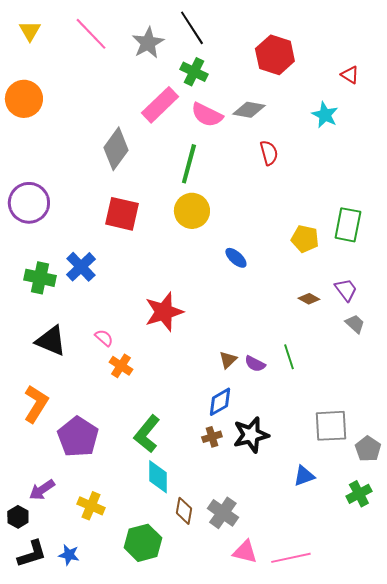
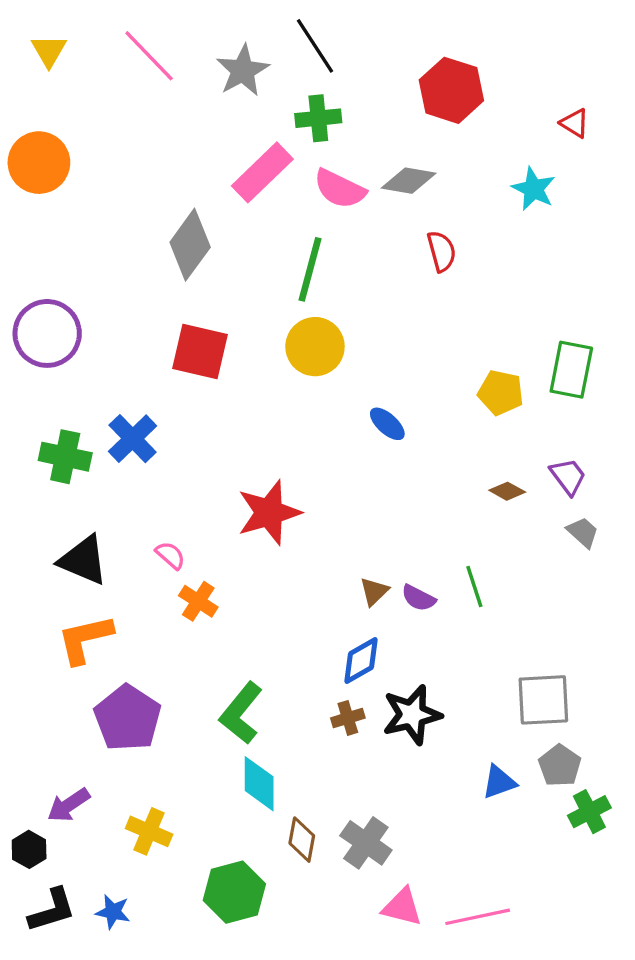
green cross: (194, 72) -> (318, 118), turned -32
orange L-shape: (36, 404) -> (85, 639), moved, turned -135
gray pentagon: (368, 449) -> (560, 766), moved

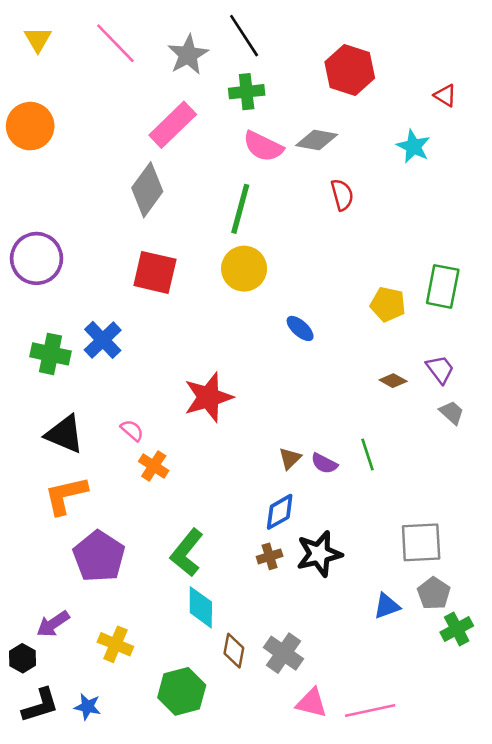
pink rectangle: (262, 172) -> (173, 125), moved

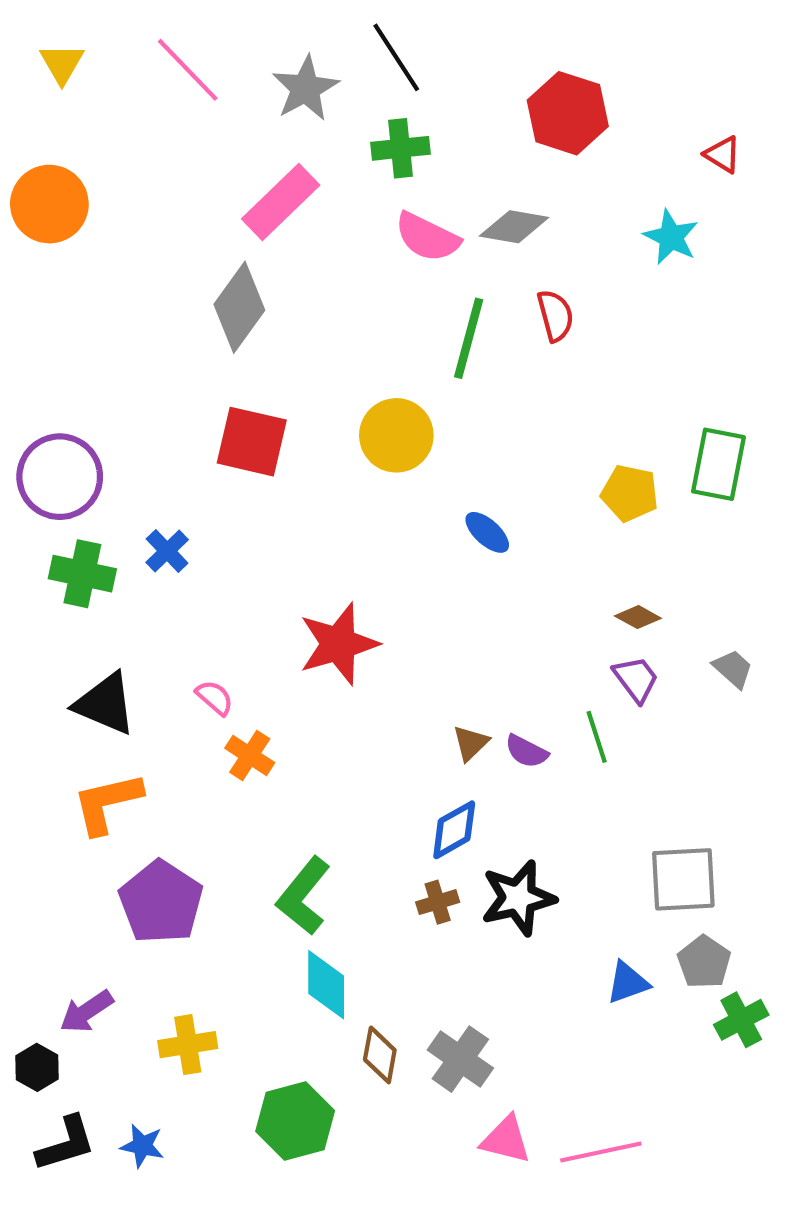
green line: (240, 209) -> (469, 338), moved
purple circle: (37, 258) -> (60, 477), moved
blue cross: (103, 340) -> (167, 551), size x0.7
purple trapezoid: (440, 369) -> (636, 679), moved
yellow cross: (115, 644) -> (188, 1045), turned -32

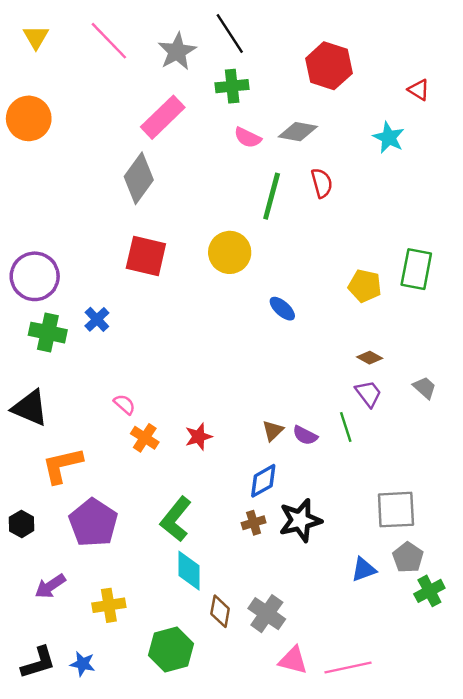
pink semicircle: (427, 237) -> (248, 138), size x0.7
red star: (339, 644) -> (199, 437), moved, size x0.6
black triangle: (105, 704) -> (30, 408), moved
black hexagon: (37, 1067) -> (22, 524), moved

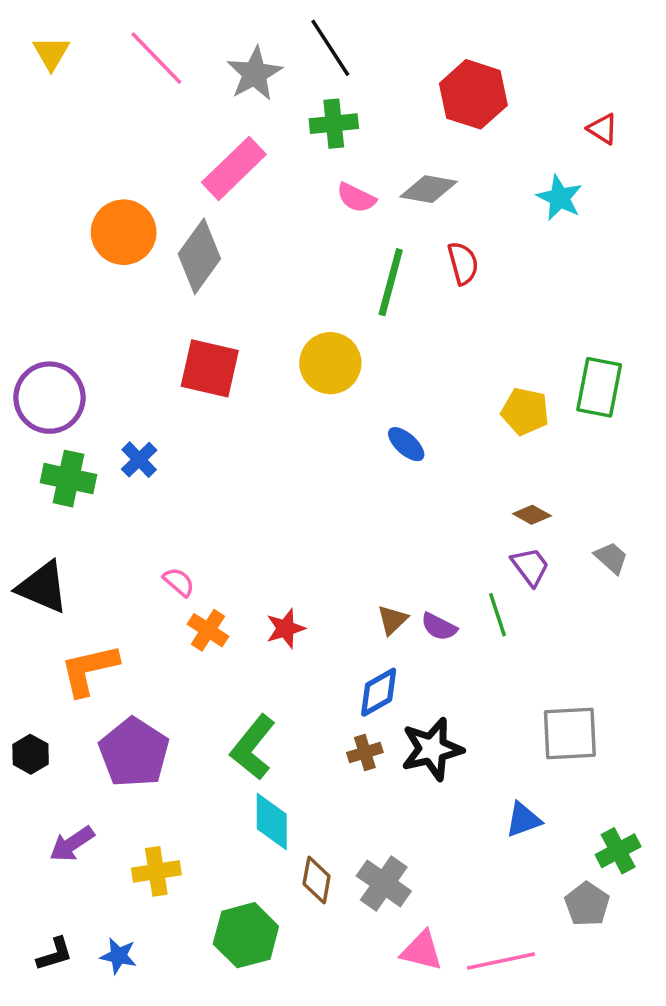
orange circle: (29, 118) -> (124, 232), moved
gray pentagon: (408, 557) -> (587, 904), moved
black L-shape: (38, 663) -> (55, 954), size x0.7

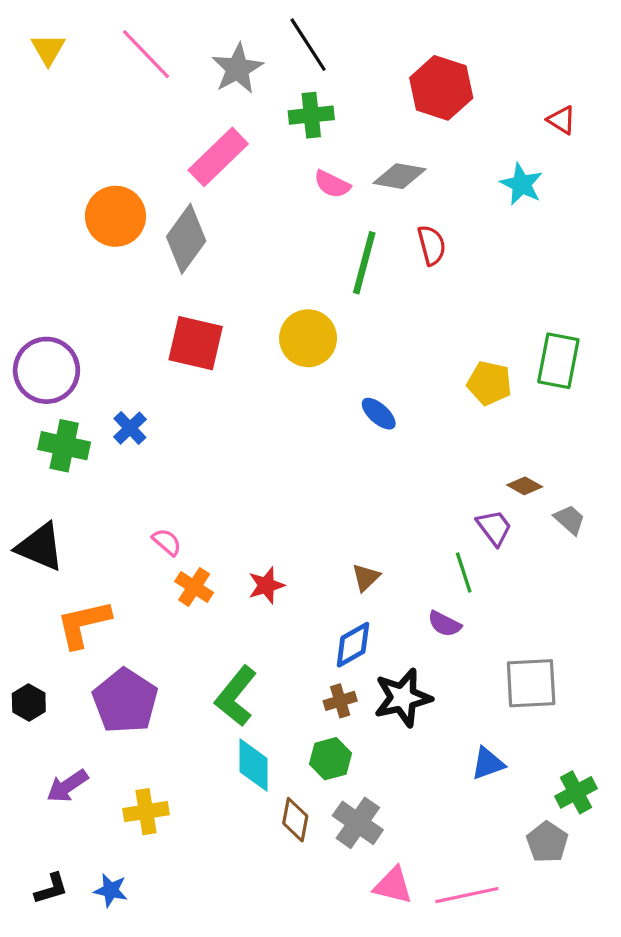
brown diamond: (532, 515) -> (525, 486), moved
purple semicircle: (439, 627) -> (444, 624), moved
green hexagon: (246, 935) -> (331, 759), moved, size x0.7

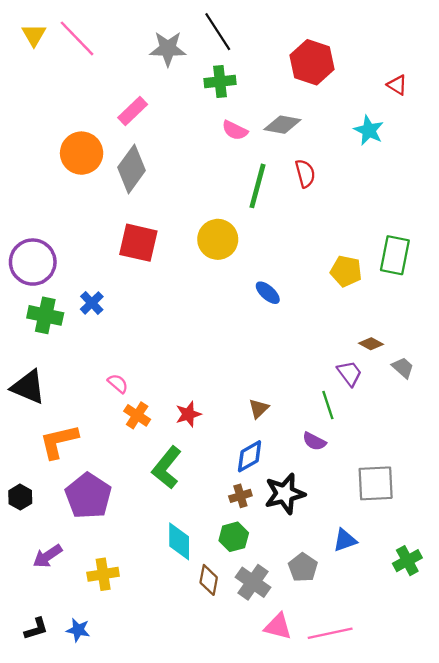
pink line: (146, 54) -> (77, 38), moved
gray star: (237, 69) -> (168, 49), turned 30
pink rectangle: (218, 157) -> (133, 111), moved, size x0.7
green L-shape: (236, 696) -> (167, 468), moved
gray pentagon: (547, 842) -> (303, 567), moved

